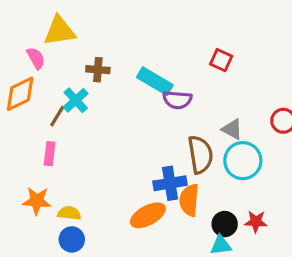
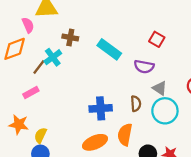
purple semicircle: (177, 100) -> (144, 67), moved
pink rectangle: (50, 154) -> (31, 93), turned 49
brown semicircle: (200, 155) -> (136, 104), size x0.6
blue cross: (170, 183) -> (101, 108), moved
yellow semicircle: (69, 213) -> (40, 135), turned -77

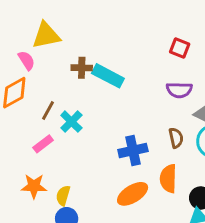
red square: (157, 39) -> (180, 48), moved
cyan rectangle: (109, 49) -> (108, 76), moved
cyan cross: (53, 57) -> (71, 122), moved

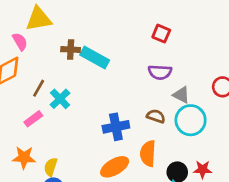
brown semicircle: (176, 138) -> (156, 116), turned -60

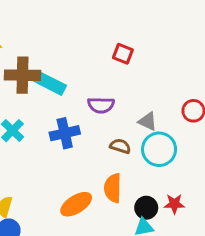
brown cross: (71, 50) -> (23, 75), size x1.6
purple semicircle: (160, 72) -> (101, 105), moved
blue cross: (116, 127) -> (65, 133), moved

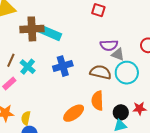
purple semicircle: (101, 105) -> (109, 45), moved
brown semicircle: (120, 146) -> (101, 72), size x1.5

